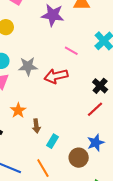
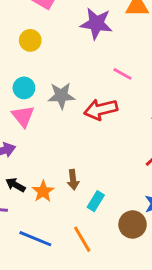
orange star: (18, 110) -> (43, 191), moved

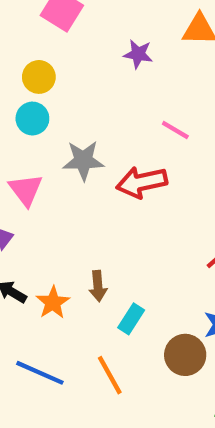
purple star: (96, 24) -> (138, 54), size x0.6
cyan circle: (24, 88) -> (32, 119), moved

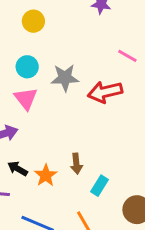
cyan circle: (32, 119) -> (27, 67), moved

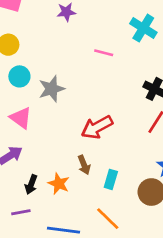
cyan circle: (27, 67) -> (19, 76), moved
red arrow: (105, 92) -> (97, 127), moved
black arrow: (18, 169) -> (31, 184), turned -84

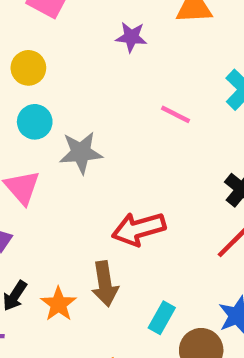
brown arrow: (84, 165) -> (105, 284), size x1.4
cyan rectangle: (111, 179) -> (162, 318), moved

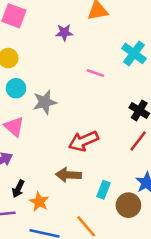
brown arrow: (105, 284) -> (68, 175), turned 110
orange star: (58, 304) -> (39, 202), moved

